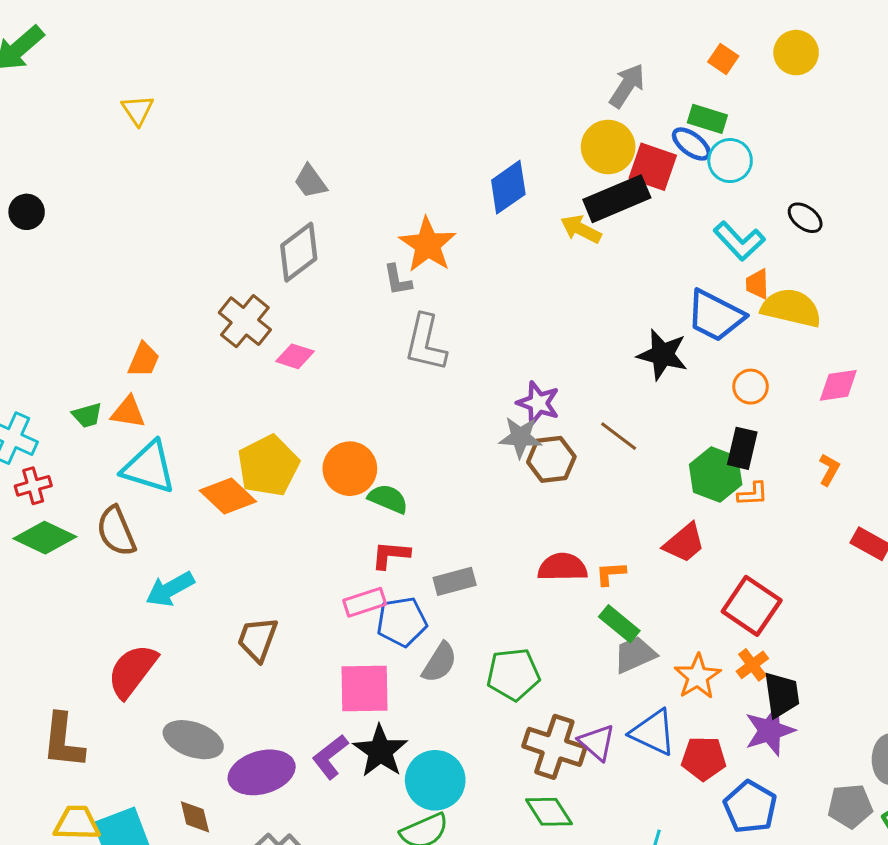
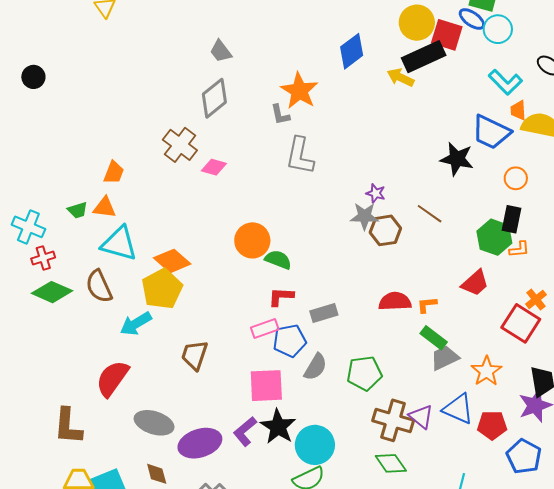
purple star: (538, 403) -> (376, 193), size x0.7
yellow pentagon: (268, 466) -> (162, 289), moved
orange cross: (752, 665) -> (536, 299), moved

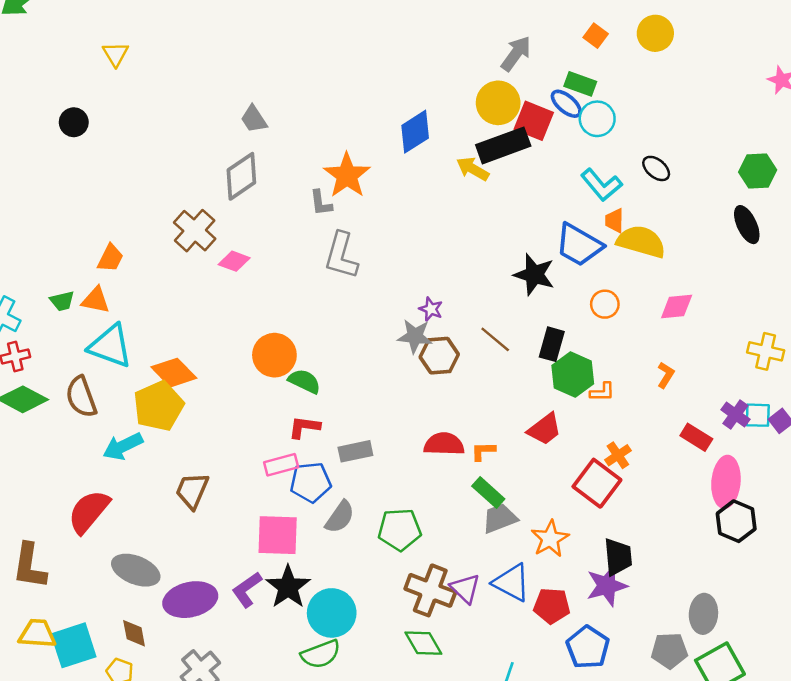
black circle: (33, 77) -> (74, 122), moved
black rectangle: (511, 219) -> (552, 344), moved

